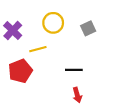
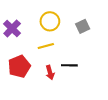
yellow line: (38, 49) -> (46, 46), moved
red arrow: (77, 95) -> (50, 73), moved

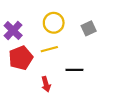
red pentagon: (19, 66) -> (21, 58), moved
red arrow: (50, 73) -> (46, 84), moved

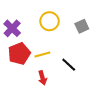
yellow line: (49, 49) -> (42, 55), moved
black line: (74, 70) -> (69, 65), turned 42

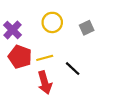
red pentagon: (19, 54) -> (20, 57), turned -30
red arrow: (42, 78) -> (45, 83), size x1.5

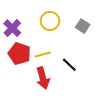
gray square: (87, 28) -> (83, 26), turned -32

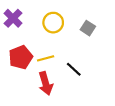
purple cross: (12, 28) -> (13, 18), moved
red pentagon: (19, 54) -> (21, 57), turned 30

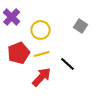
yellow circle: (53, 23) -> (41, 30), moved
red arrow: (46, 83) -> (42, 77), turned -120

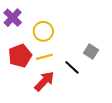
gray square: (81, 26) -> (91, 51), moved

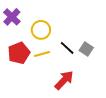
black line: (72, 67) -> (67, 48), moved
red arrow: (44, 81) -> (64, 80), moved

